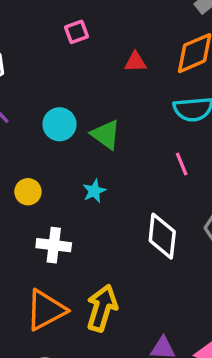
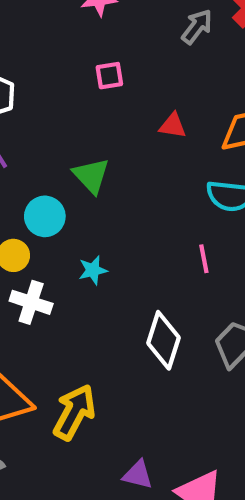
cyan circle: (59, 124) -> (45, 216), moved
green triangle: (106, 134) -> (91, 176), moved
white cross: (54, 245) -> (31, 302), moved

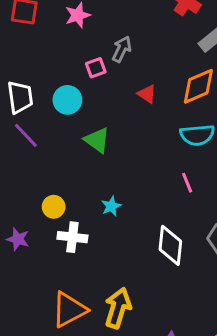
gray arrow: (197, 27) -> (122, 49), moved
red triangle: (173, 126) -> (147, 94), turned 36
cyan circle: (45, 216) -> (67, 100), moved

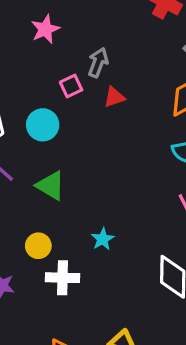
red triangle: (147, 94) -> (114, 97), moved, turned -48
green triangle: (97, 140) -> (51, 186), moved

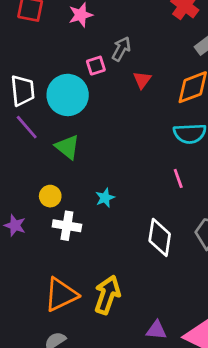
red triangle: (114, 97) -> (142, 80), moved, turned -42
cyan circle: (43, 125) -> (68, 95), size x1.5

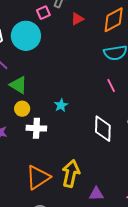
red triangle: (142, 80) -> (77, 19), turned 32
green triangle: (67, 147) -> (18, 85), moved
purple triangle: (156, 330) -> (96, 194), moved

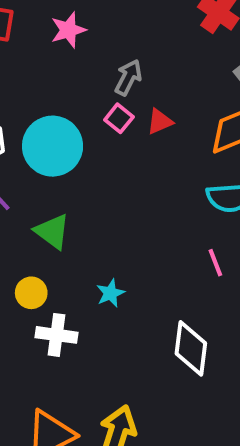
pink square: (43, 13) -> (119, 118), moved, turned -32
green triangle: (18, 85) -> (52, 231), moved

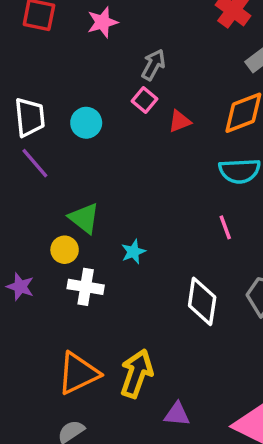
red triangle: (160, 122) -> (180, 121), moved
cyan circle: (53, 146) -> (86, 123), size x0.6
green triangle: (52, 231) -> (84, 218), moved

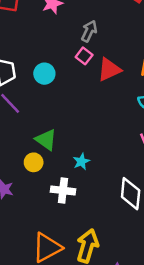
red triangle: (180, 121) -> (109, 70), size x1.5
white cross: (86, 287) -> (63, 190), moved

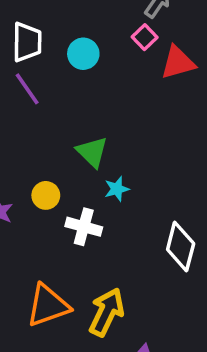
green triangle: (46, 140) -> (92, 152), moved
yellow circle: (34, 162) -> (46, 195), moved

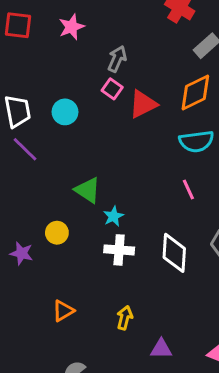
white cross: (84, 227) -> (119, 250), moved
orange triangle: (48, 306) -> (63, 311), moved, size x0.6
yellow arrow: (107, 312) -> (125, 318), size x0.6

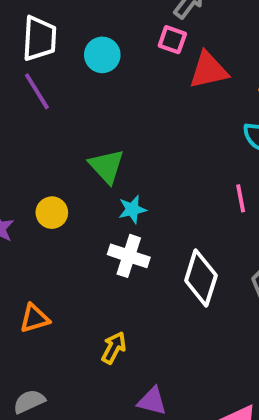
pink square: (112, 89) -> (172, 40), turned -30

